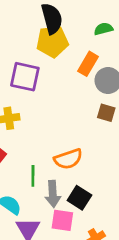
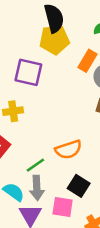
green line: (33, 176) -> (35, 165), turned 54
gray arrow: (53, 194) -> (37, 188), moved

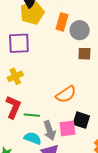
green line: (35, 165) -> (32, 115), moved, turned 56
pink square: (63, 207) -> (67, 128), moved

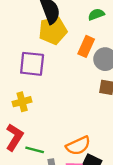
orange semicircle: (66, 94) -> (78, 146), moved

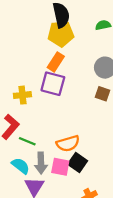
orange rectangle: (86, 46) -> (56, 62), moved
purple square: (32, 64) -> (53, 84), moved

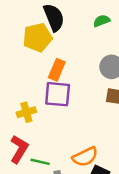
yellow pentagon: (61, 34) -> (37, 37), moved

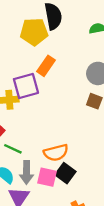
purple square: (58, 94) -> (26, 86), moved, turned -32

